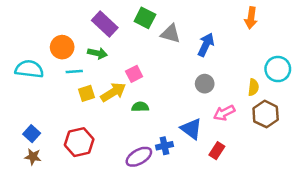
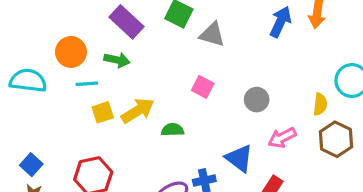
blue arrow: (206, 45) -> (280, 22), moved
pink square: (134, 74) -> (203, 87), moved, turned -35

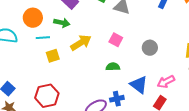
yellow arrow: (138, 111) -> (81, 43), moved
green semicircle: (173, 130) -> (113, 67), moved
pink arrow: (282, 138) -> (166, 82), moved

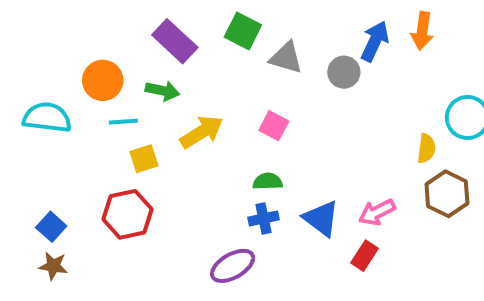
gray circle: (150, 48) -> (344, 72), moved
red hexagon: (47, 96) -> (127, 214), moved
blue cross: (117, 99) -> (263, 218), moved

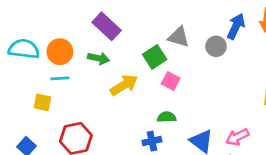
green square: (243, 31) -> (155, 57), moved, turned 30
cyan semicircle: (47, 117) -> (24, 49), moved
cyan line: (123, 122) -> (60, 78), moved
yellow square: (144, 159) -> (43, 102), moved, turned 30
blue cross: (263, 218) -> (152, 141), moved

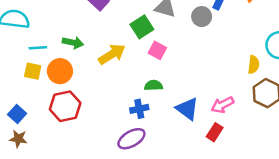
orange circle: (60, 52) -> (60, 71), moved
green arrow: (99, 58) -> (73, 43), moved
cyan line: (60, 78) -> (38, 48), moved

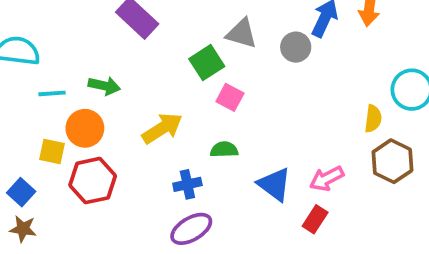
yellow arrow: (112, 54) -> (162, 128), moved
yellow square: (33, 71) -> (52, 152), moved
blue cross: (139, 109) -> (187, 184), moved

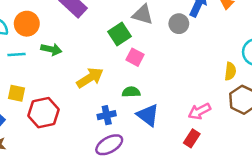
orange circle: (85, 128) -> (27, 24), moved
blue triangle: (274, 184) -> (148, 115), moved

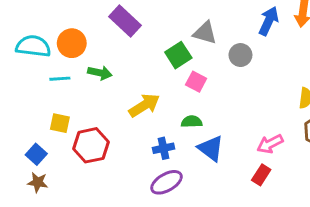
gray circle: (179, 24) -> (240, 55), moved

